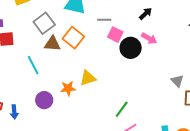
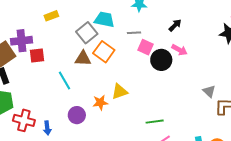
gray square: (44, 23) -> (87, 33), moved
green line: (122, 109) -> (155, 122), turned 48

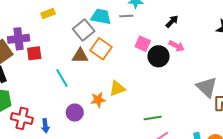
gray line: (134, 33) -> (126, 16), moved
gray triangle: (209, 91) -> (207, 87), size x1.6

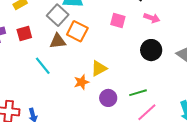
red square: (34, 53) -> (24, 34), moved
black circle: (159, 56) -> (151, 50), moved
purple circle: (75, 113) -> (108, 98), moved

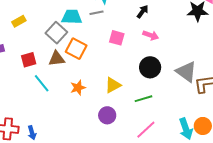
red square: (24, 34) -> (29, 60), moved
yellow triangle: (99, 68) -> (113, 85), moved
orange star: (81, 82) -> (78, 88), moved
green line: (138, 93) -> (144, 99), moved

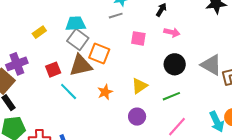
cyan trapezoid: (72, 17) -> (75, 24), moved
brown triangle: (57, 59) -> (81, 65), size x1.4

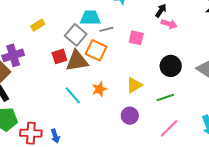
gray line: (116, 16) -> (106, 29), moved
cyan trapezoid: (75, 24) -> (90, 18), moved
pink arrow: (172, 32) -> (169, 24), moved
red square: (53, 70) -> (59, 56), moved
cyan line: (69, 91) -> (73, 95), moved

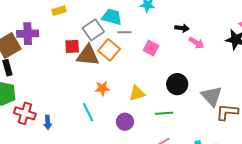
black arrow: (161, 11) -> (182, 28), turned 48
pink arrow: (169, 24) -> (197, 43), moved
cyan line: (73, 95) -> (88, 112), moved

